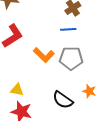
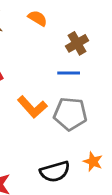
black semicircle: (63, 100) -> (55, 172), turned -55

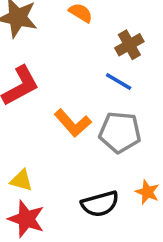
blue line: (69, 73) -> (119, 81), turned 30

